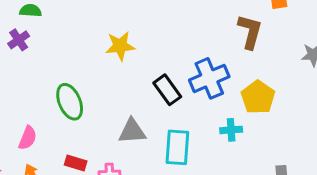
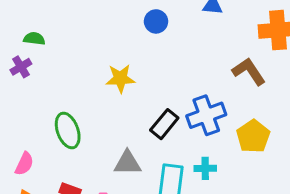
brown L-shape: (250, 32) -> (249, 71), turned -52
black rectangle: (167, 90) -> (164, 124), turned 72
cyan cross: (231, 130) -> (205, 168), moved

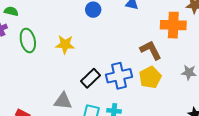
green ellipse: (68, 131) -> (28, 40), moved
yellow pentagon: (253, 136) -> (150, 77), moved

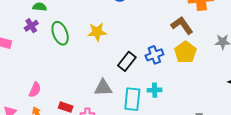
blue cross: (119, 76) -> (154, 55), size x0.7

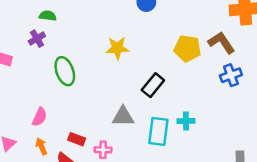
green ellipse: (60, 33) -> (65, 71), moved
yellow pentagon: (185, 52) -> (187, 48), moved, turned -30
blue cross: (154, 55) -> (231, 75), moved

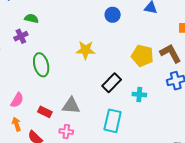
gray triangle: (123, 117) -> (71, 106), moved
cyan cross: (186, 121) -> (139, 95), moved
red rectangle: (77, 139) -> (45, 112), moved

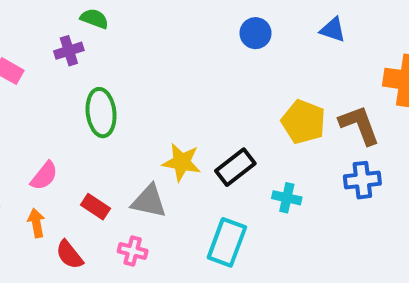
yellow star: (86, 50) -> (182, 162), moved

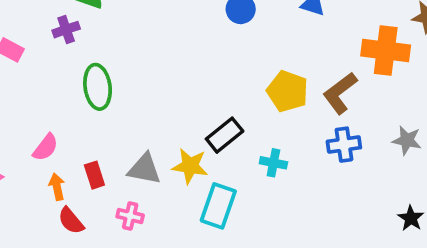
brown L-shape: (359, 125) -> (340, 93), turned -105
yellow star: (182, 162) -> (190, 166), moved
red rectangle: (96, 207) -> (94, 175), turned 40
orange arrow: (36, 223) -> (57, 187), moved

